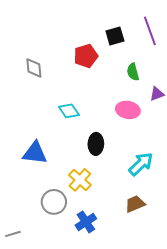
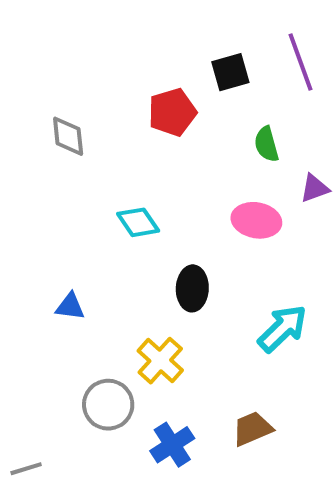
blue triangle: (35, 153) -> (70, 306), size x0.6
brown trapezoid: (135, 204) -> (252, 429), moved

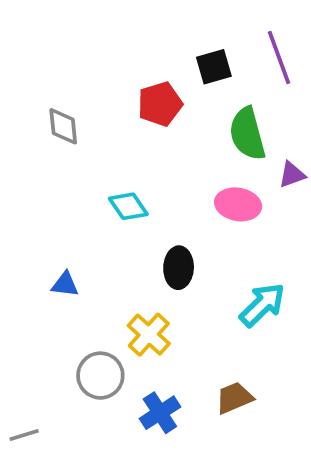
green semicircle: (266, 144) -> (247, 134), size x1.6

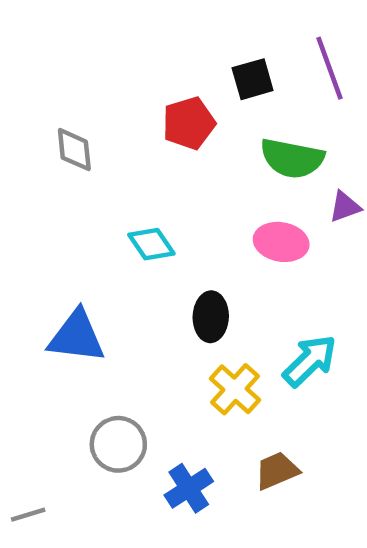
green semicircle: (247, 134) -> (292, 158), turned -64
blue triangle: (65, 284) -> (77, 337), size x1.8
yellow cross: (149, 335) -> (235, 389), moved

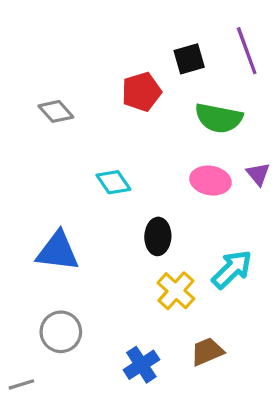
gray diamond: (74, 150) -> (56, 111), turned -36
purple triangle: (345, 207) -> (258, 174), moved, turned -50
gray circle: (118, 444) -> (61, 332), moved

